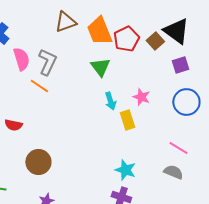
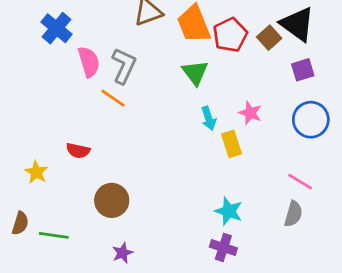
gray semicircle: (173, 172) -> (293, 214), turned 84

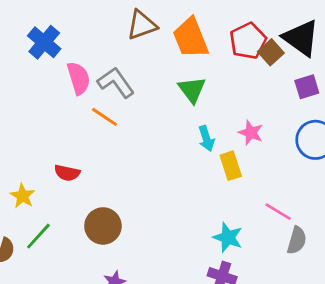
red pentagon: (230, 35) -> (248, 41), moved
gray L-shape: (124, 66) -> (116, 82), turned -60
pink line: (300, 182) -> (278, 212), moved
green line: (54, 235) -> (38, 236), moved, turned -56

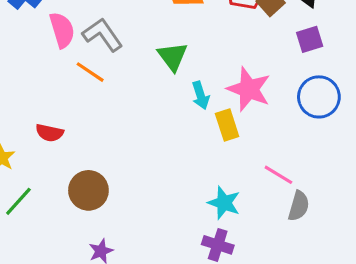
green triangle: (192, 90) -> (173, 56), moved
pink star: (251, 133) -> (249, 89), size x1.6

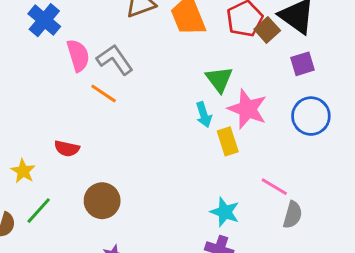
green triangle: (173, 56) -> (219, 79), moved

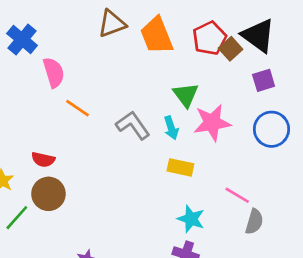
gray L-shape: (115, 60) -> (133, 125), moved
pink star: (247, 109) -> (212, 123), turned -30
yellow rectangle: (228, 141) -> (180, 167), moved, turned -60
brown circle: (102, 201) -> (48, 194), moved

